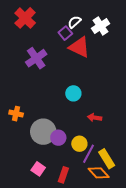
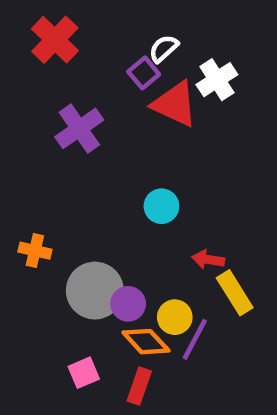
white cross: (101, 26) -> (217, 80), moved
yellow rectangle: (107, 159) -> (235, 293), moved
pink square: (38, 169) -> (84, 373), turned 32
orange diamond: (99, 173) -> (146, 342), moved

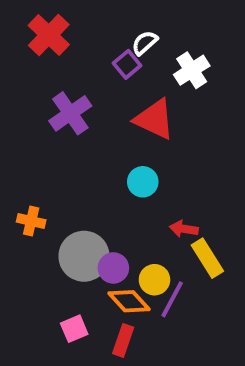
red triangle: (175, 104) -> (154, 119), moved

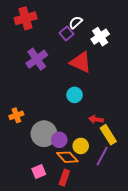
red cross: (49, 35) -> (26, 18), turned 30
orange cross: (31, 221) -> (16, 115), turned -32
purple line: (172, 299) -> (102, 156), moved

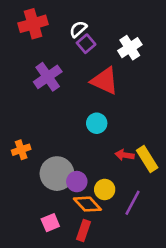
white semicircle: (76, 22) -> (78, 29), moved
yellow rectangle: (108, 135) -> (147, 159), moved

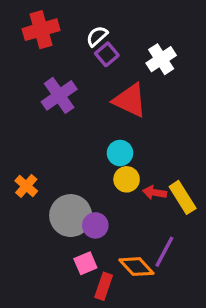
orange cross: (21, 150) -> (26, 186), turned -30
yellow circle: (105, 189) -> (127, 179), moved
orange diamond: (87, 204) -> (136, 267), moved
pink square: (50, 223) -> (85, 263), moved

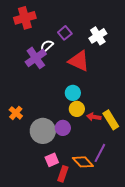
white semicircle: (97, 36) -> (47, 46), moved
purple circle: (95, 225) -> (63, 128), moved

